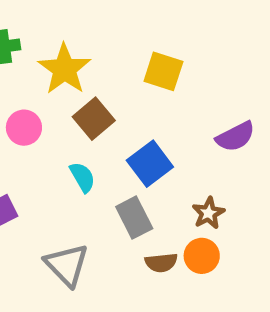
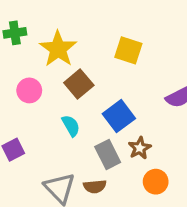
brown star: (208, 213) -> (140, 148), moved
brown semicircle: (161, 263) -> (95, 186), moved

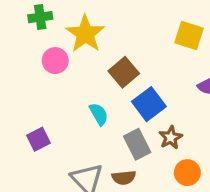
yellow square: (128, 50) -> (189, 35), moved
brown square: (79, 84) -> (124, 72), moved
pink circle: (29, 90) -> (55, 61), moved

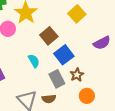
yellow square: (189, 35) -> (77, 14), moved, turned 30

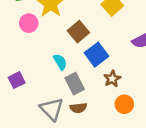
gray rectangle: (57, 79) -> (75, 84), moved

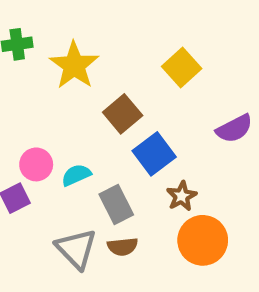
pink circle: (29, 23) -> (36, 164), moved
cyan semicircle: (60, 62) -> (76, 175), moved, turned -84
orange circle: (124, 104) -> (203, 240), size x1.5

